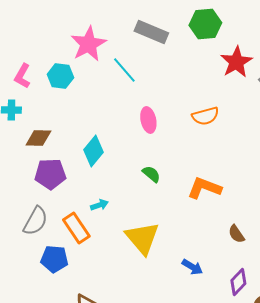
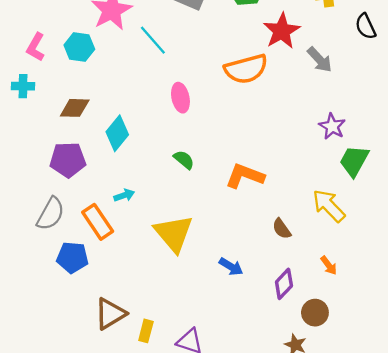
orange semicircle: (205, 116) -> (246, 69), moved, size x1.4
brown diamond: (38, 138) -> (75, 108), moved

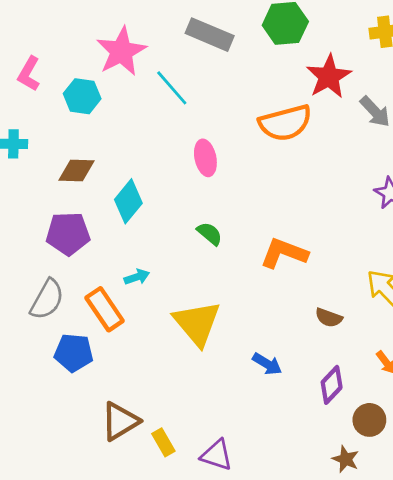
pink L-shape: (36, 47) -> (29, 74), moved
brown semicircle: (282, 229) -> (329, 318), turned -35
yellow rectangle: (146, 331) -> (163, 442), turned -45

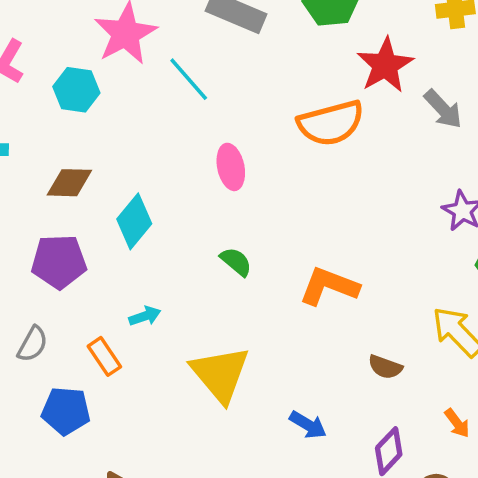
gray semicircle: (47, 299) -> (33, 344), size x0.7
orange rectangle: (105, 309) -> (104, 356), size x0.7

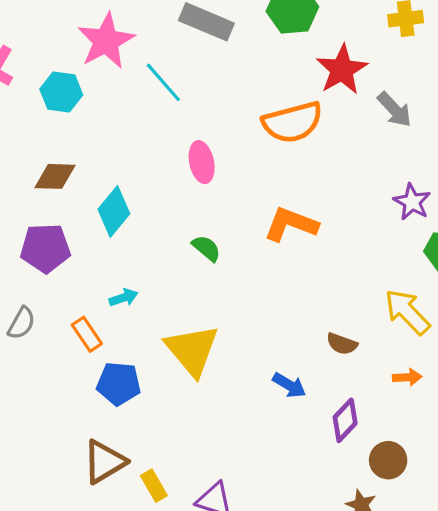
orange L-shape: (329, 286) -> (291, 224), moved
blue pentagon: (66, 411) -> (119, 384), moved
orange arrow: (457, 423) -> (407, 377), moved, turned -56
blue arrow: (308, 425) -> (289, 385), moved

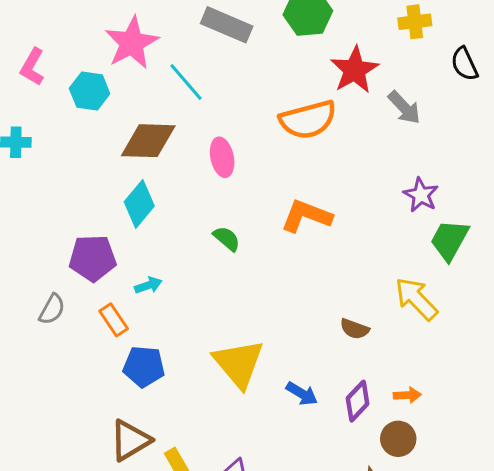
brown diamond: (55, 176) -> (148, 141), moved, size x1.4
purple pentagon: (45, 248) -> (93, 258), moved
yellow triangle: (192, 350) -> (239, 364), moved
orange arrow: (407, 377) -> (407, 395), moved
blue arrow: (289, 385) -> (302, 394), moved

